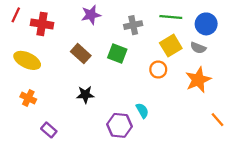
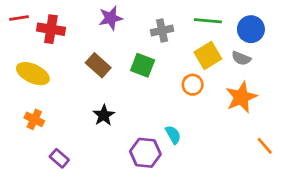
red line: (16, 15) -> (19, 18), turned 56
black star: (85, 95) -> (104, 115), turned -30

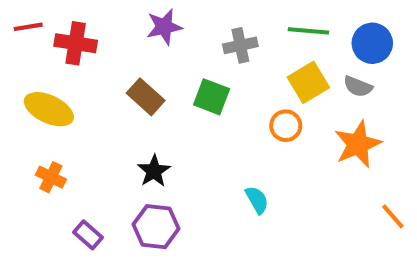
purple hexagon: (145, 153) -> (156, 227), moved

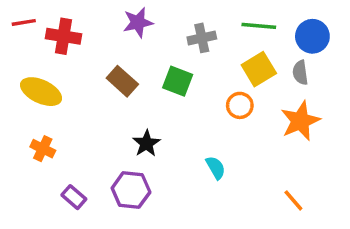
gray semicircle: (358, 87) -> (300, 73), turned 60
black star: (154, 171) -> (146, 143), moved
orange line: (393, 216) -> (293, 200), moved

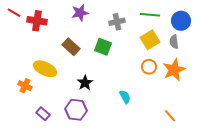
red line: (24, 22) -> (14, 13), turned 40
yellow ellipse: (41, 92) -> (45, 69), moved
orange circle: (240, 105) -> (149, 67), moved

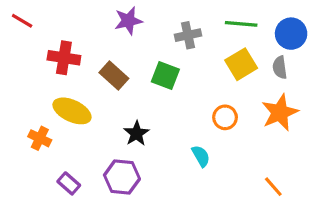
red cross: (37, 21) -> (64, 58), moved
orange circle: (149, 67) -> (225, 117), moved

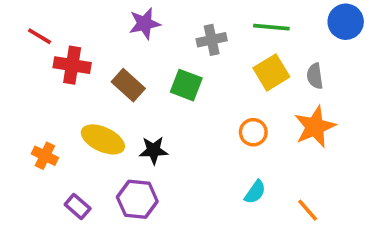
red line: (22, 21) -> (39, 36), moved
blue circle: (291, 34) -> (346, 22), moved
yellow ellipse: (72, 111) -> (103, 139), moved
black star: (136, 133) -> (154, 150), turned 30
cyan semicircle: (201, 156) -> (255, 192), moved, turned 65

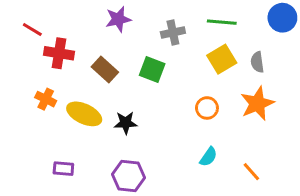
orange cross: (45, 156) -> (46, 99), moved
purple hexagon: (137, 199) -> (129, 176), moved
purple rectangle: (78, 206) -> (63, 169), turned -36

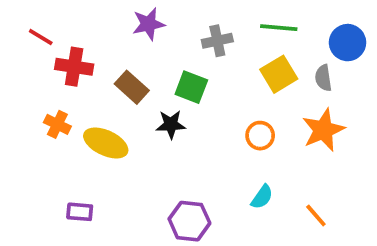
blue circle: (282, 18) -> (348, 43), moved
black star: (126, 123) -> (171, 124), moved
purple hexagon: (129, 176) -> (189, 221), moved

